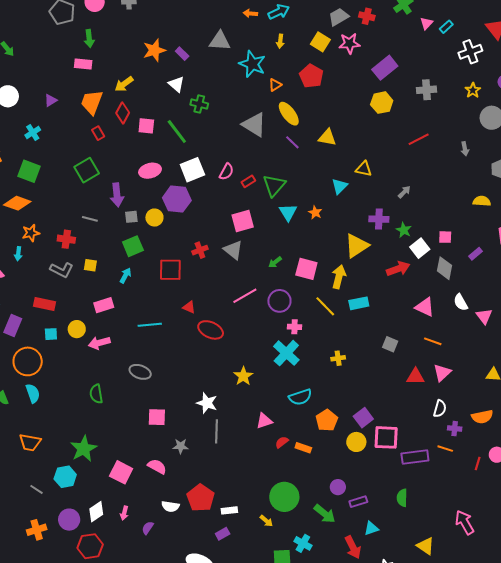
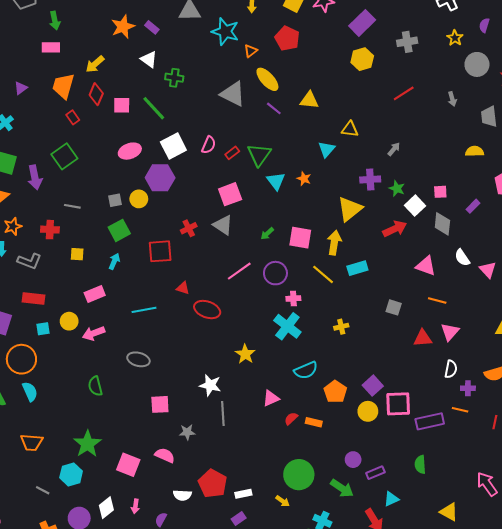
purple arrow: (117, 195) -> (35, 177), moved
gray L-shape: (62, 270) -> (29, 261), moved

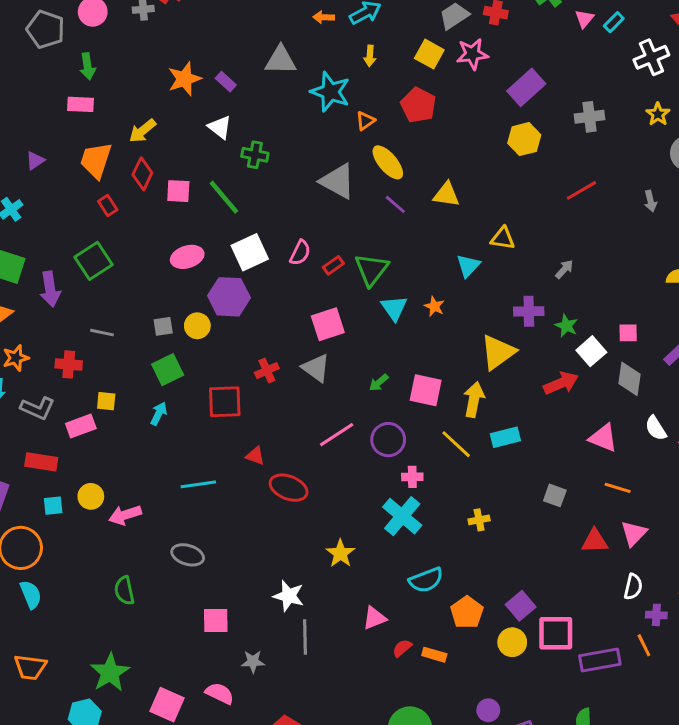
pink rectangle: (95, 294) -> (81, 426), moved
orange line: (460, 410) -> (644, 645), turned 49

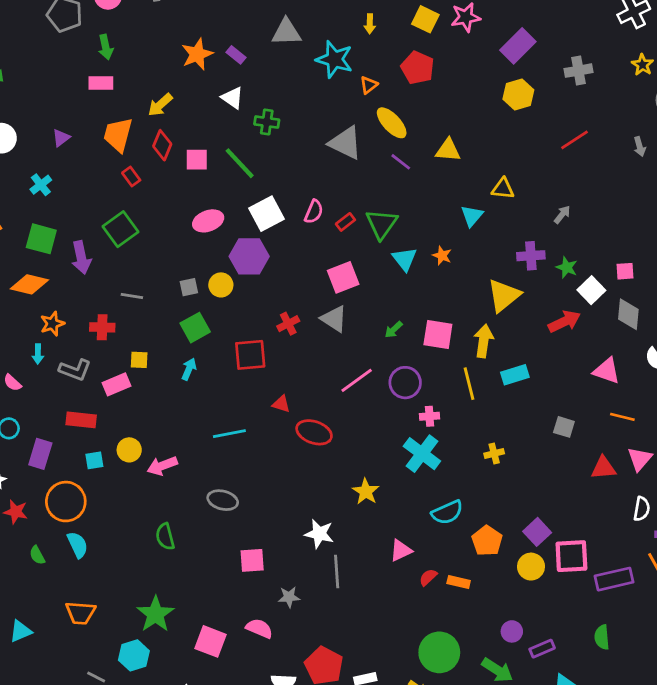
yellow line: (456, 444) -> (469, 384), turned 36

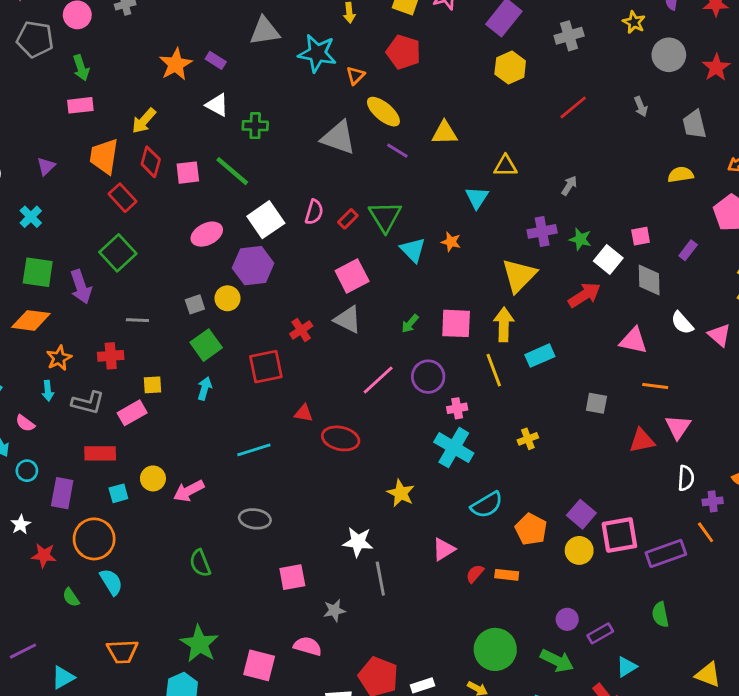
red rectangle: (131, 177) -> (123, 198), size x1.4

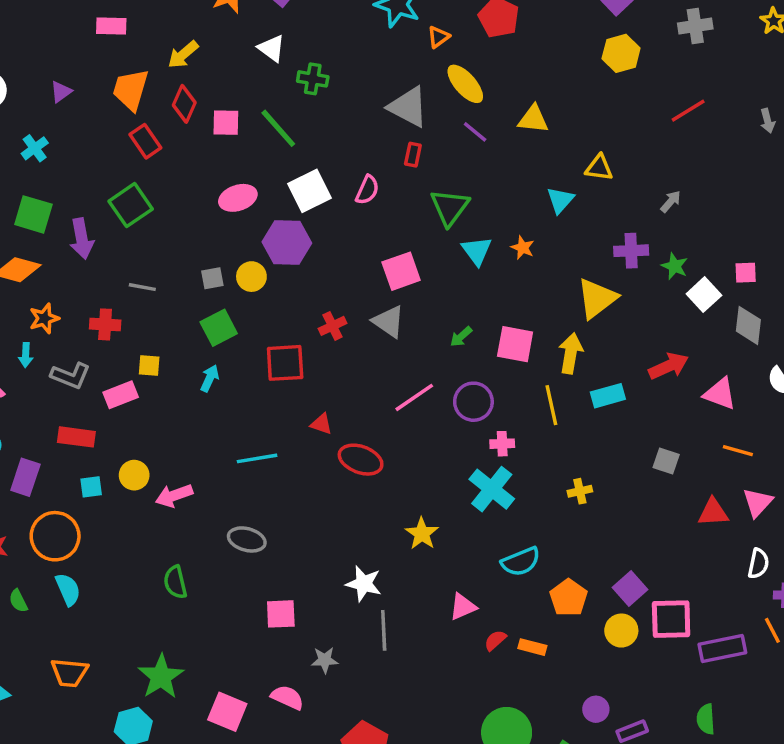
red rectangle: (348, 219) -> (413, 155), moved, turned -42
red arrow: (584, 295) -> (669, 366), moved

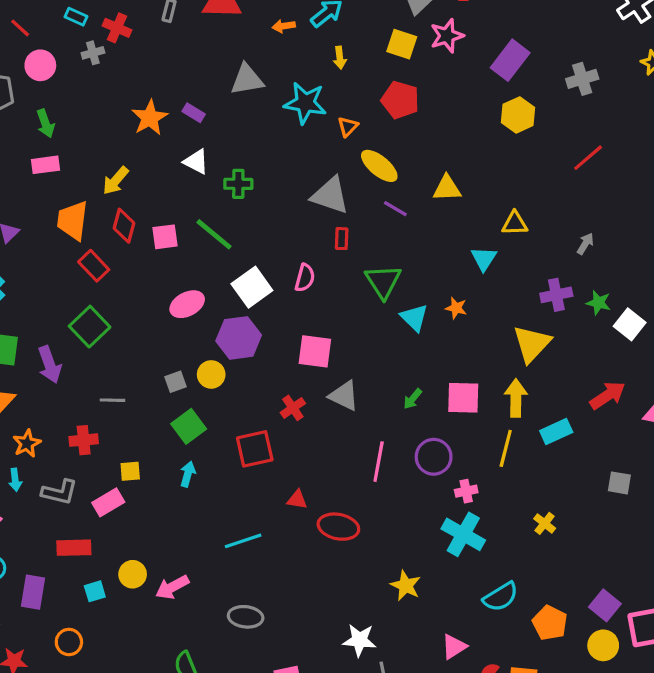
pink square: (401, 271) -> (315, 351), moved, turned 36
pink line: (414, 397) -> (379, 462), turned -36
yellow line: (551, 405) -> (506, 448), turned 36
yellow cross: (580, 491) -> (545, 523), turned -30
orange circle: (55, 536) -> (69, 642), size x0.6

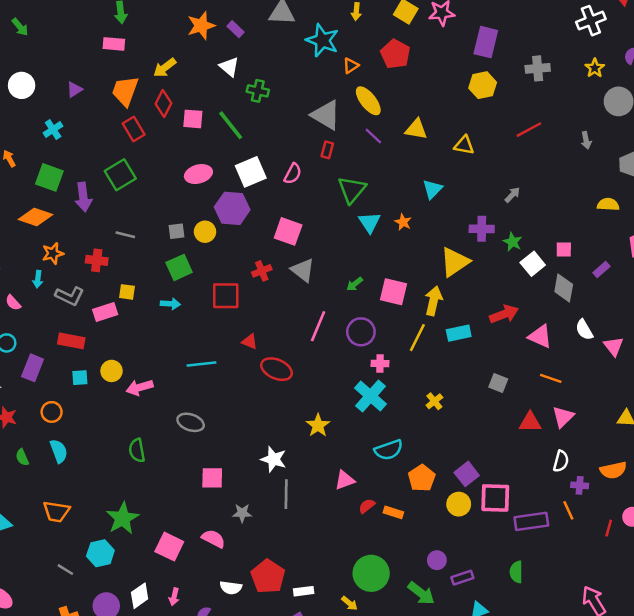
purple rectangle: (510, 60) -> (486, 42), turned -36
yellow triangle: (515, 223) -> (464, 145), moved
cyan arrow: (188, 474) -> (170, 304), turned 66

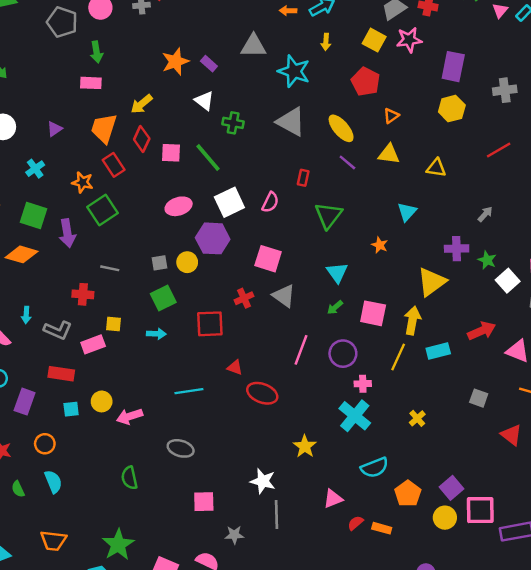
orange triangle: (351, 66) -> (391, 116), moved
gray triangle: (326, 115) -> (291, 122), moved
cyan triangle: (370, 222) -> (337, 273), moved
orange star: (53, 253) -> (82, 182), moved, turned 30
red triangle: (530, 422) -> (511, 435), turned 40

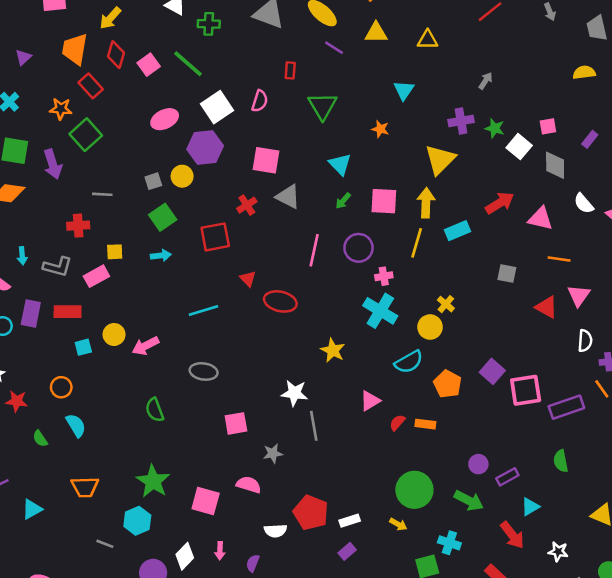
pink square: (171, 153) -> (149, 65), turned -30
red triangle: (235, 367) -> (248, 279), turned 35
purple rectangle: (25, 402) -> (31, 313), moved
yellow circle: (445, 518) -> (430, 327), moved

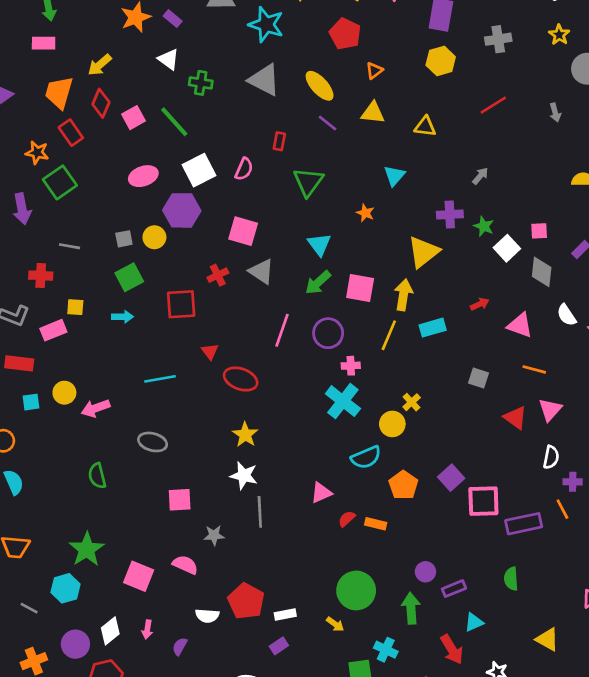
green arrow: (343, 201) -> (318, 283), size x1.5
red arrow: (500, 203) -> (480, 304), size x0.6
yellow star: (333, 350) -> (245, 435), moved
green arrow: (469, 501) -> (411, 608), turned -128

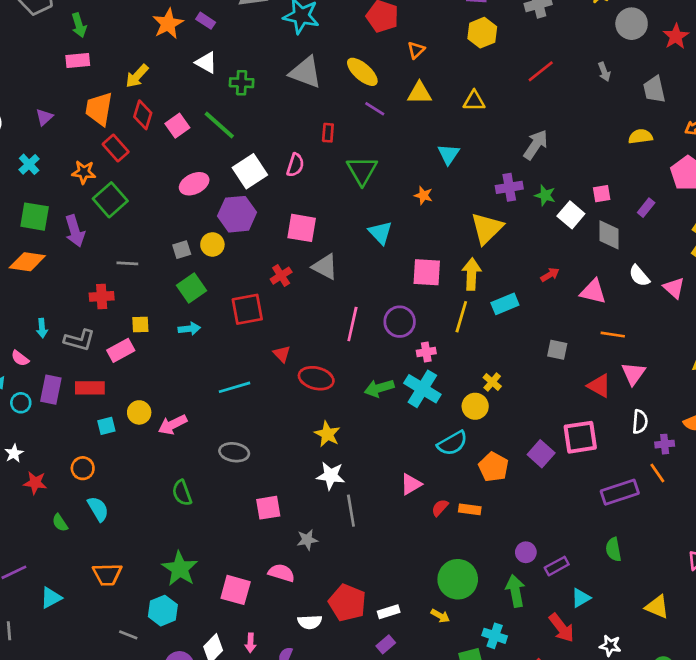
gray arrow: (480, 176) -> (536, 145), size x1.6
green arrow: (318, 283) -> (379, 388), moved, turned 32
pink square: (483, 501) -> (580, 437), moved

